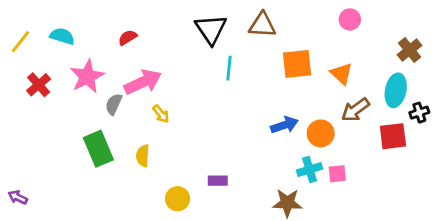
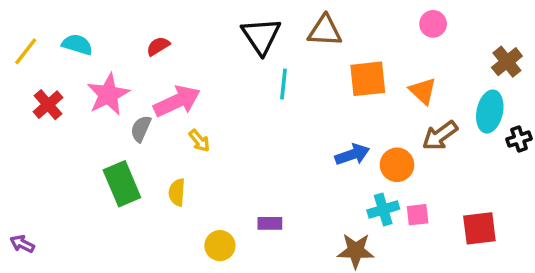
red square: (393, 136) -> (479, 228), moved

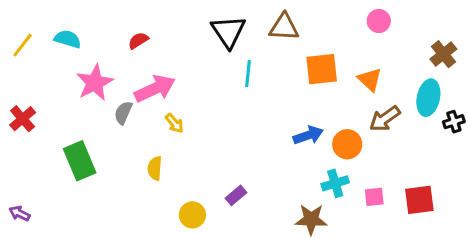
red cross: (48, 105) -> (23, 119), moved
green rectangle: (122, 184) -> (80, 161), moved
pink square: (418, 215) -> (374, 197), moved
purple rectangle: (270, 223) -> (236, 195), turned -40

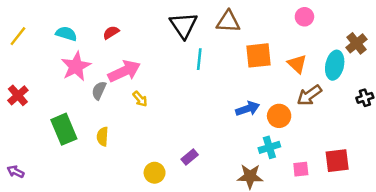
cyan semicircle: (68, 39) -> (66, 34), moved
cyan ellipse: (428, 98) -> (335, 65), moved
yellow semicircle: (155, 168) -> (103, 136), moved
pink square: (374, 197) -> (301, 169), moved

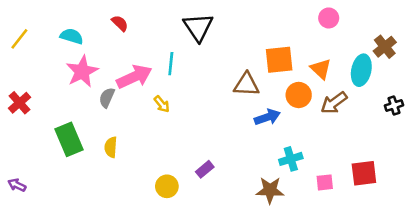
brown triangle: (228, 22) -> (246, 85), moved
red semicircle: (111, 32) -> (120, 23), moved, turned 77
cyan line: (199, 59) -> (171, 64), moved
yellow arrow: (140, 99) -> (162, 104), moved
orange circle: (279, 116) -> (299, 95), moved

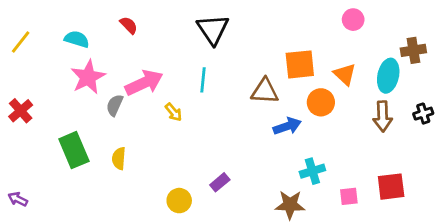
brown cross: (385, 47) -> (413, 50), turned 30
cyan line: (171, 64) -> (203, 80), moved
brown arrow: (334, 103) -> (383, 116), moved, turned -56

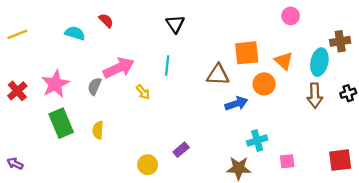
black triangle: (213, 29) -> (175, 24), size x0.7
cyan semicircle: (77, 39) -> (75, 33), moved
yellow line: (21, 42) -> (17, 34), turned 30
pink star: (88, 77) -> (55, 84), moved
red square: (391, 187) -> (340, 160), moved

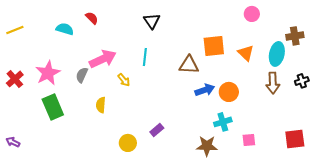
orange circle: (264, 84) -> (229, 92), moved
yellow semicircle: (98, 130) -> (101, 105), moved

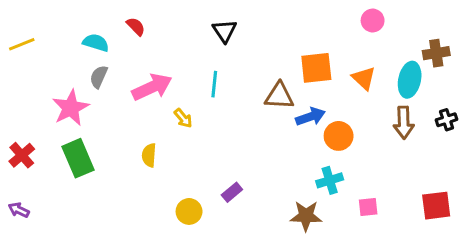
gray semicircle: (82, 75) -> (99, 77), moved
red cross: (15, 79) -> (22, 155), moved
blue arrow: (205, 90) -> (310, 117), moved

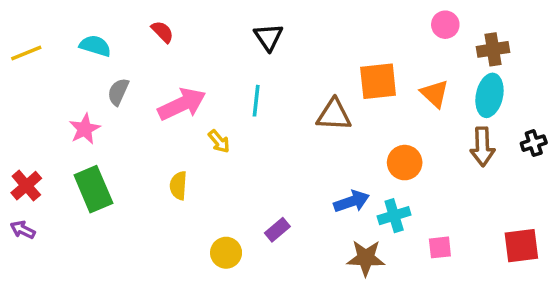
cyan semicircle: (96, 43) -> (95, 46), moved
brown cross: (436, 53) -> (493, 49), moved
pink star: (71, 108) -> (85, 129), size x0.7
blue arrow: (310, 117) -> (352, 201), moved
purple arrow: (19, 210) -> (23, 230), moved

